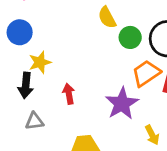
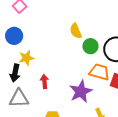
orange trapezoid: (146, 73) -> (99, 72), turned 45
gray triangle: (34, 121) -> (19, 98), size x1.5

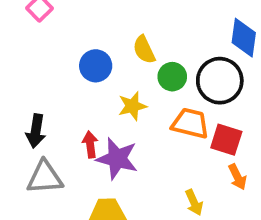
blue circle: (14, 36) -> (96, 66), moved
yellow star: (26, 58) -> (132, 106), moved
purple star: (81, 92) -> (117, 159), moved, turned -30

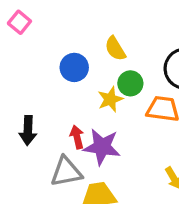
green circle: (172, 77) -> (130, 83), moved
gray triangle: (45, 177) -> (66, 172), moved

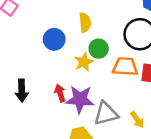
yellow semicircle: (115, 49) -> (85, 22), turned -150
gray triangle: (66, 172) -> (106, 114), moved

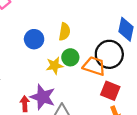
orange trapezoid: (125, 67) -> (94, 66), moved
red arrow: (60, 93) -> (25, 104), moved

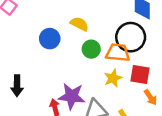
yellow semicircle: (64, 32) -> (79, 24), turned -60
yellow star: (55, 66) -> (113, 78), moved

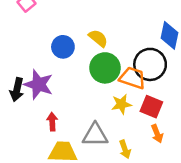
green circle: (91, 49) -> (105, 68), size x1.5
purple star: (72, 96) -> (38, 84), moved

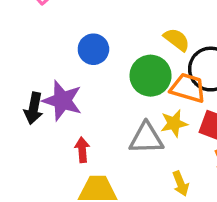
yellow semicircle: (98, 38) -> (177, 40), moved
gray triangle: (95, 135) -> (146, 138), moved

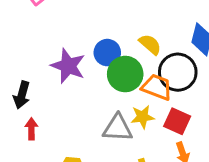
blue circle: (93, 49) -> (107, 53), moved
purple star: (62, 101) -> (68, 66), moved
red arrow: (82, 150) -> (31, 129), moved

